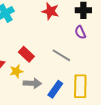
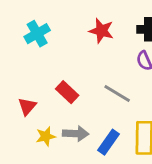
yellow star: (16, 71) -> (46, 136), moved

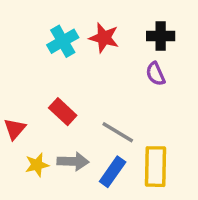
cyan cross: (37, 34) -> (63, 41), moved
gray line: (117, 94) -> (118, 132), moved

